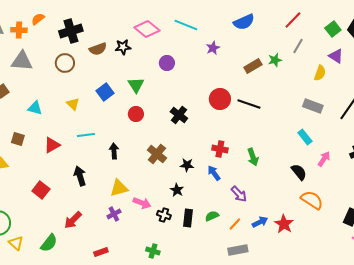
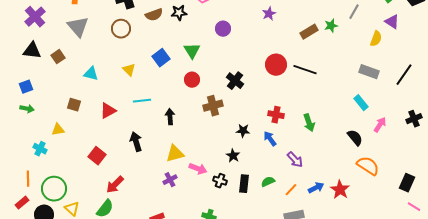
gray triangle: (22, 61) -> (78, 27), turned 45
brown cross: (157, 154) -> (213, 106), moved, turned 36
red arrow: (73, 220) -> (115, 185), moved

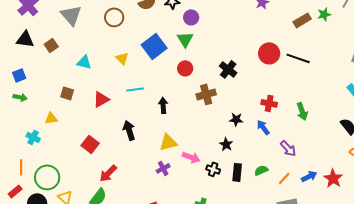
purple circle: (223, 29) -> (191, 17), moved
blue square: (161, 58) -> (154, 46), size x1.4

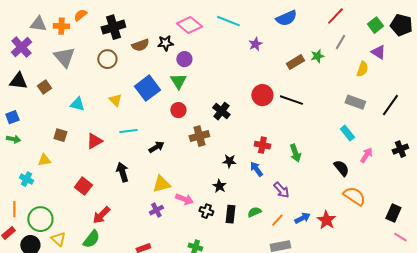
black arrow: (163, 105) -> (156, 147), turned 63

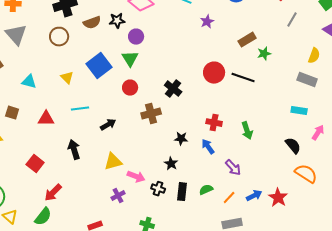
green star: (317, 56) -> (264, 54), moved
yellow semicircle: (362, 69) -> (314, 56), moved
cyan rectangle: (347, 133) -> (299, 111), turned -42
red triangle: (94, 141) -> (46, 119), turned 30
purple cross: (156, 210) -> (118, 196), moved

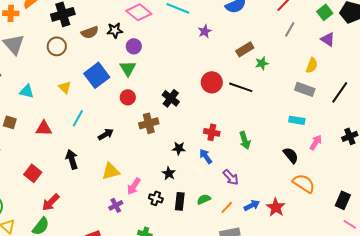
cyan line: (80, 109) -> (78, 118), turned -54
pink arrow: (136, 177) -> (134, 186), turned 102

